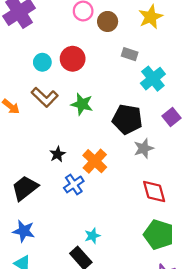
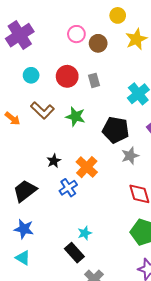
gray rectangle: (130, 54) -> (94, 80), moved, turned 56
cyan circle: (42, 62) -> (31, 75), moved

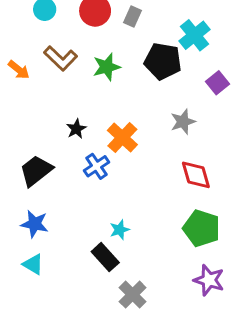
gray rectangle: (94, 80) -> (133, 17), turned 40
green star: (75, 117) -> (107, 67), turned -30
black pentagon: (116, 130) -> (163, 61), moved

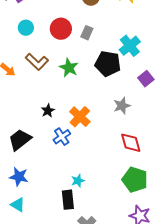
green star: (107, 67) -> (69, 68), turned -30
black rectangle: (105, 257) -> (68, 200), turned 36

